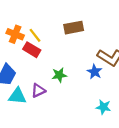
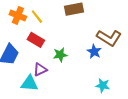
red rectangle: (32, 50) -> (36, 40), moved
cyan triangle: (17, 96) -> (30, 83), moved

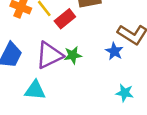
red rectangle: (36, 40) -> (65, 19), moved, turned -70
purple triangle: (40, 70) -> (49, 55), moved, size x1.6

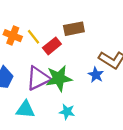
green star: (73, 55) -> (59, 78), size x1.6
cyan star: (125, 93) -> (67, 112), moved

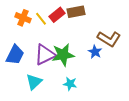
red rectangle: (52, 46) -> (57, 15), moved
cyan triangle: (25, 109) -> (34, 82), turned -48

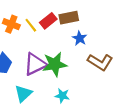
brown L-shape: (109, 39) -> (100, 62), moved
blue star: (95, 52) -> (80, 38), moved

